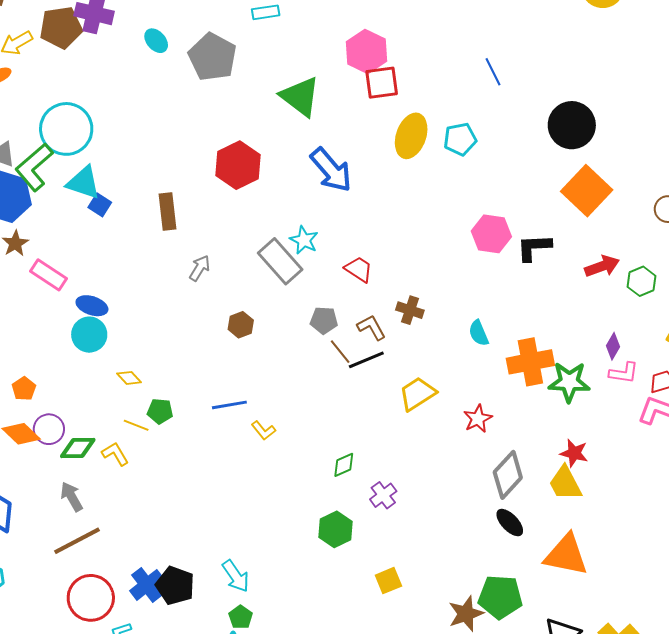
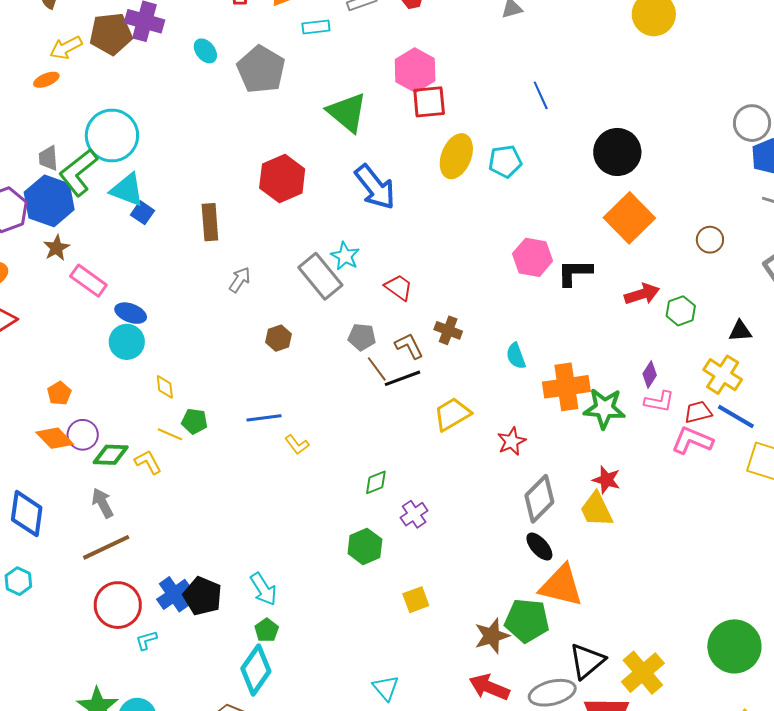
yellow diamond: (129, 378) -> (165, 387), turned 35
orange triangle: (566, 555) -> (561, 586), moved

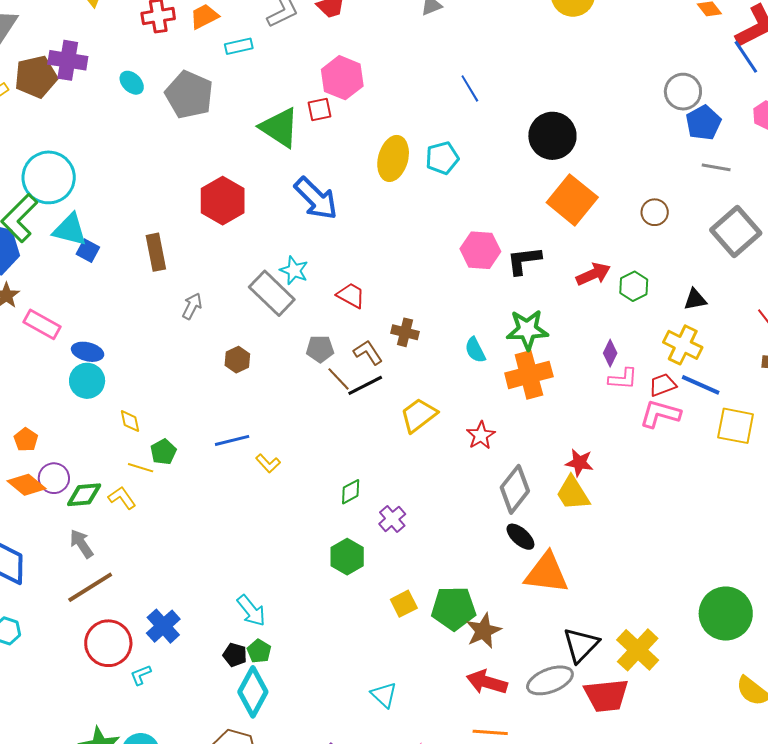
red square: (429, 102) -> (320, 110), moved, size x0.7
green star: (604, 408) -> (527, 330), moved
green pentagon: (194, 421) -> (163, 452), turned -30
black pentagon: (202, 596) -> (235, 655), moved, size x0.6
green pentagon: (527, 620) -> (454, 608), moved

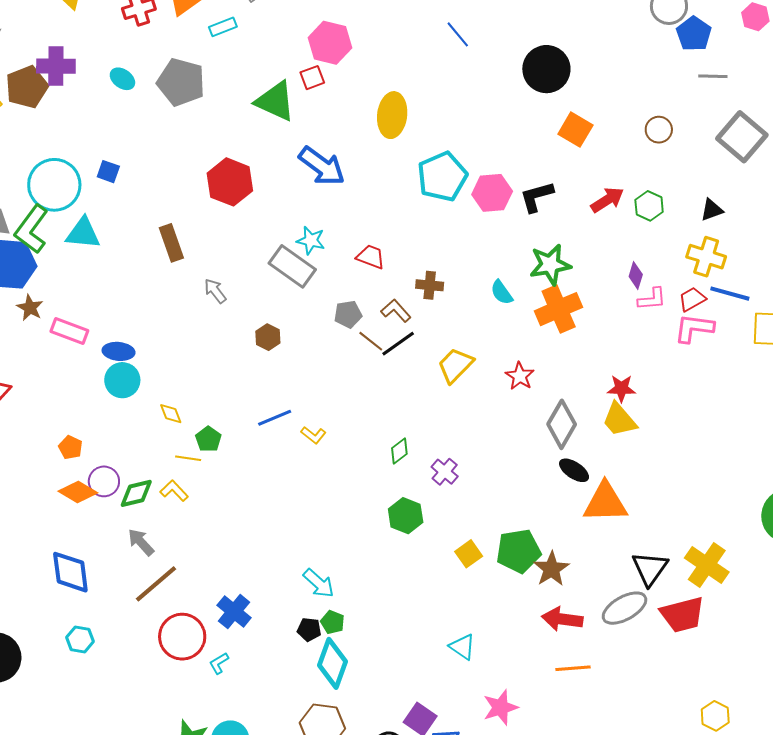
cyan pentagon: (442, 158) -> (442, 177), moved, size x1.5
orange square: (572, 200) -> (575, 130), size x0.7
blue square: (88, 251) -> (108, 172), moved
gray arrow: (192, 306) -> (215, 291), turned -56

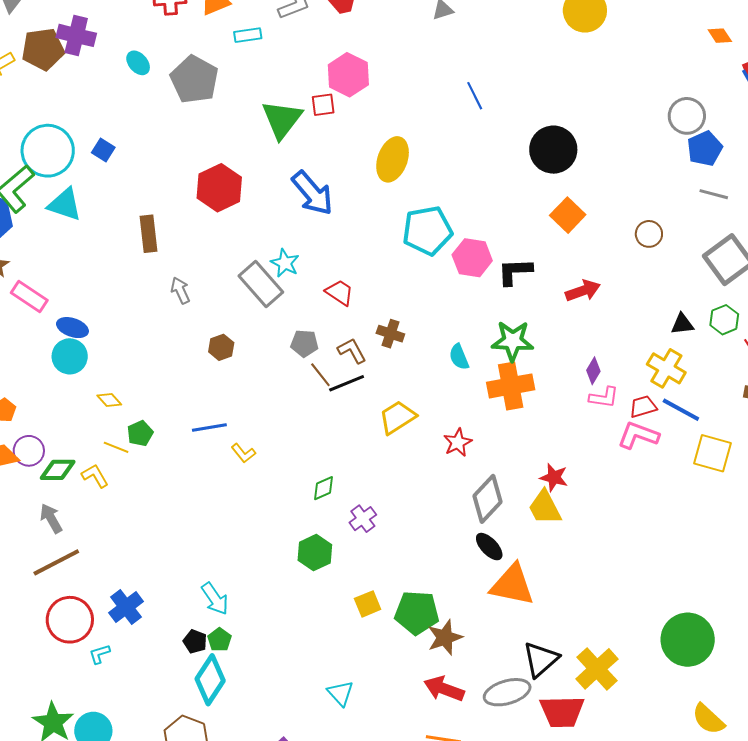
green triangle: (275, 101) -> (282, 119), turned 30
green hexagon: (649, 206) -> (724, 320), moved
yellow diamond: (171, 414) -> (109, 400), turned -35

